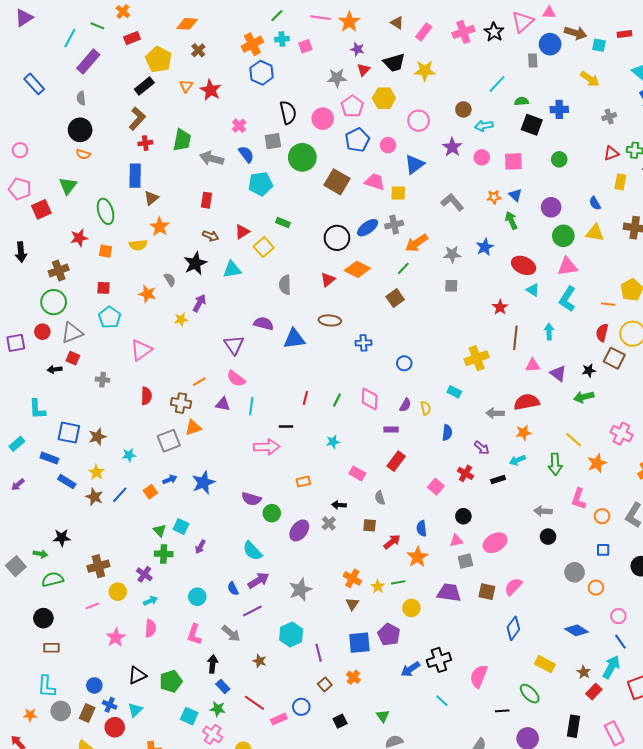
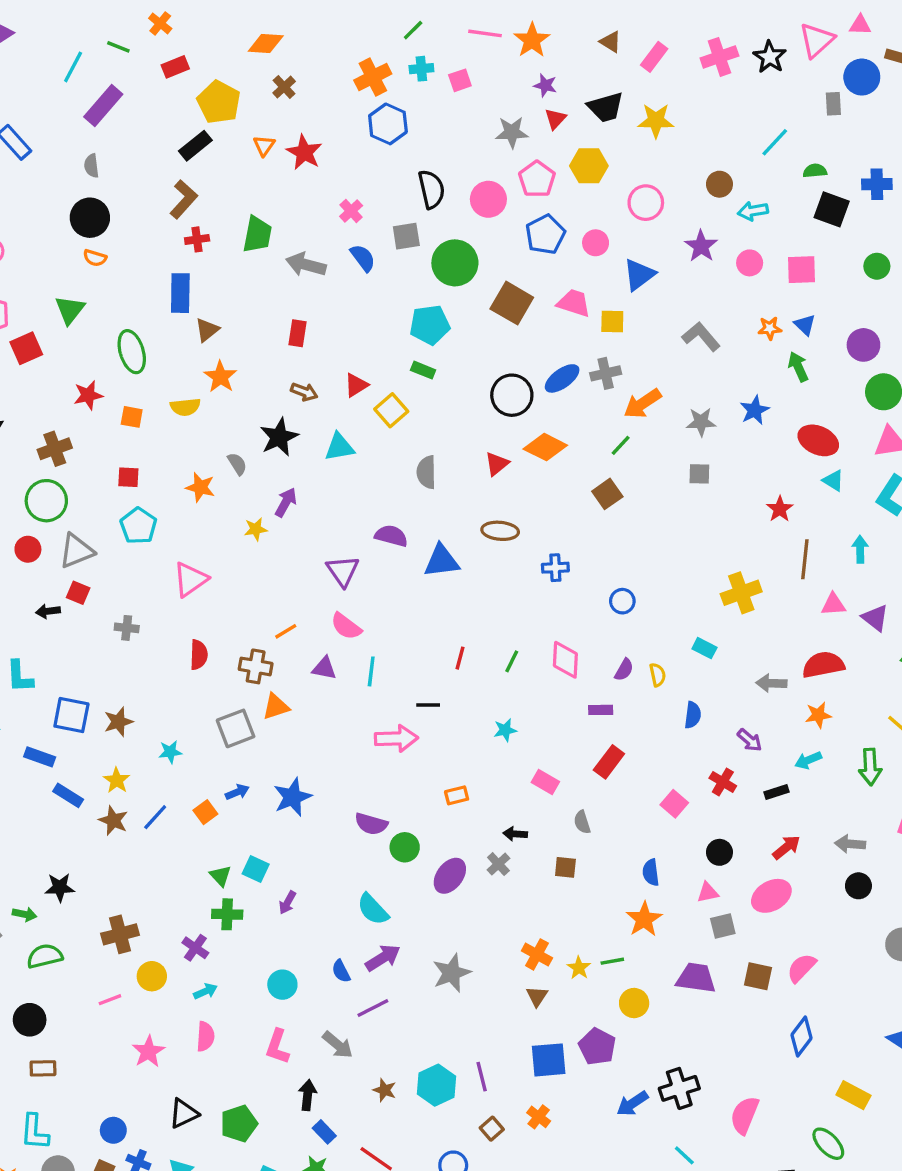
cyan pentagon: (261, 184) -> (430, 325), moved
red arrow: (392, 542) -> (786, 847), moved
cyan hexagon: (291, 634) -> (436, 1085), moved

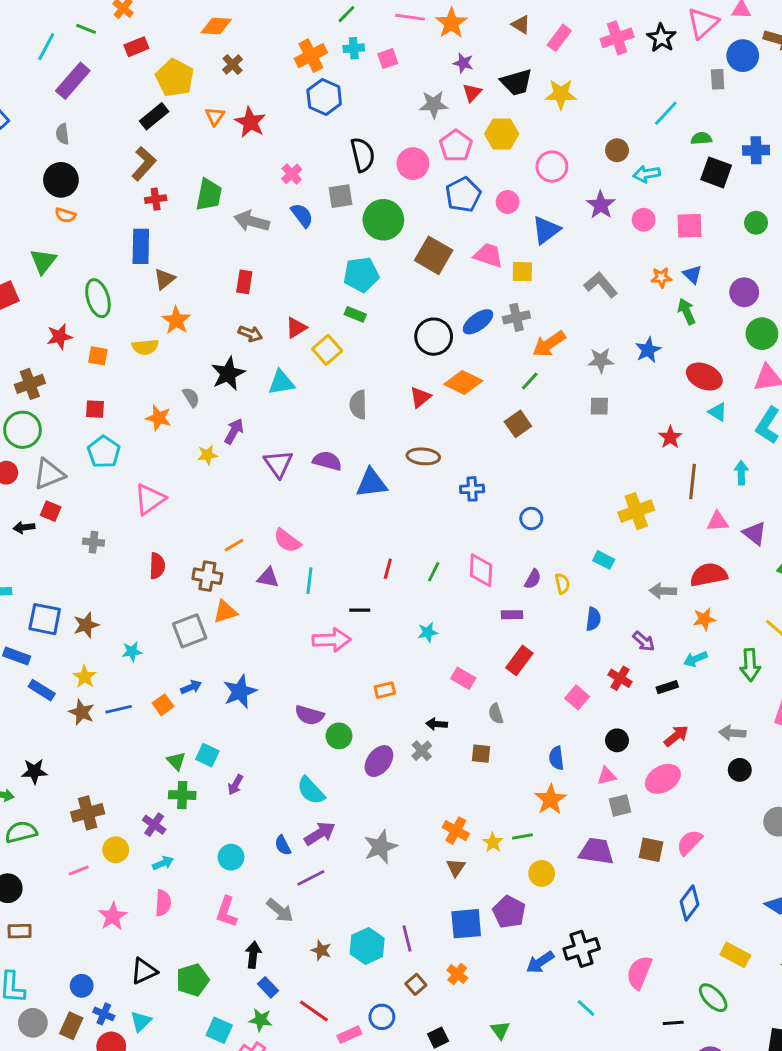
purple triangle: (343, 571) -> (278, 464), moved
blue line: (155, 817) -> (119, 709), turned 35

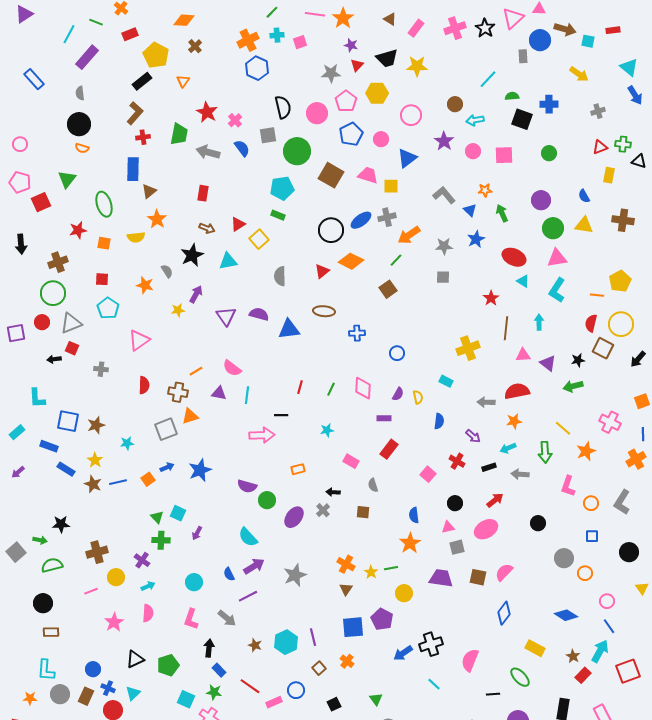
red star: (250, 122) -> (207, 112), moved
blue triangle: (692, 274) -> (470, 210), moved
gray arrow: (732, 733) -> (520, 474), moved

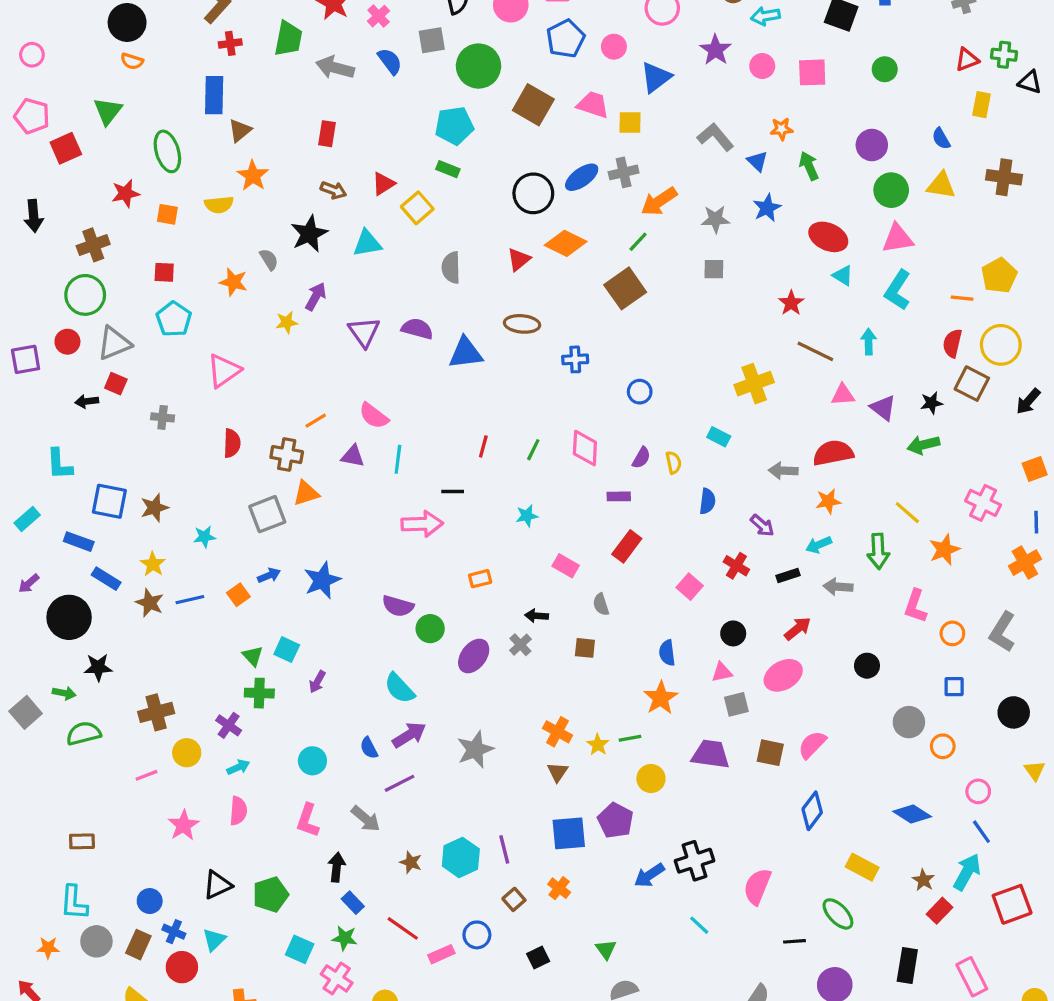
brown square: (388, 289) -> (625, 288), size x1.4
brown line: (506, 328) -> (815, 351), turned -70
black circle: (43, 603) -> (69, 617), moved, size x1.4

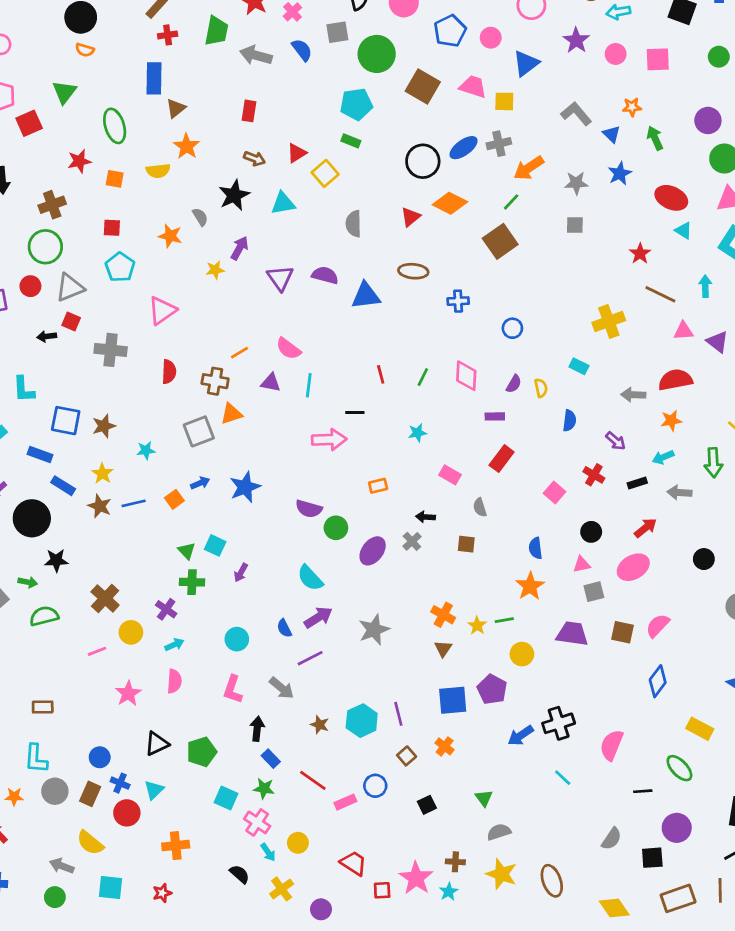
gray cross: (163, 417) -> (111, 350), size x1.6
red line: (483, 446) -> (381, 374), turned -30
brown cross: (156, 712) -> (105, 598), turned -32

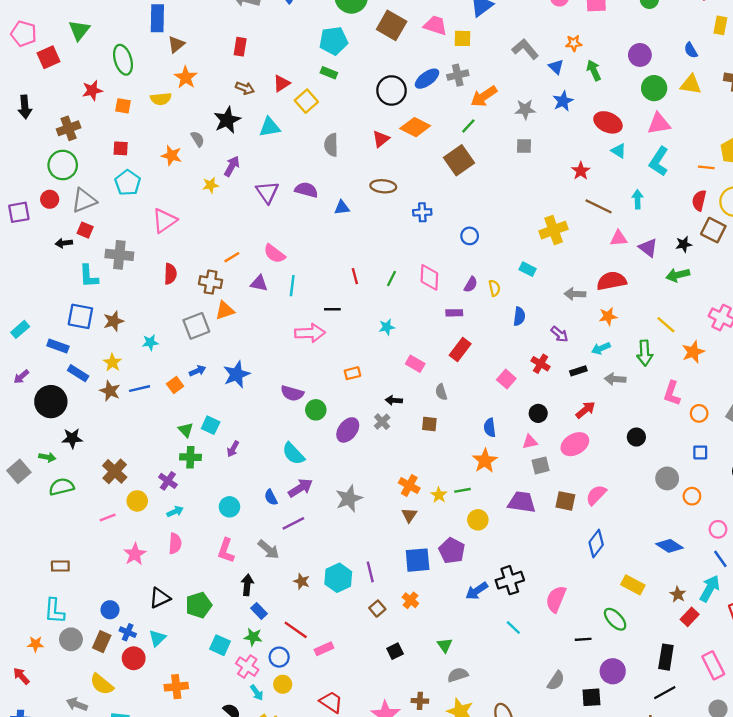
blue triangle: (366, 296) -> (342, 208), size x0.6
cyan L-shape: (24, 389) -> (89, 276), moved
blue circle: (375, 786) -> (279, 657), moved

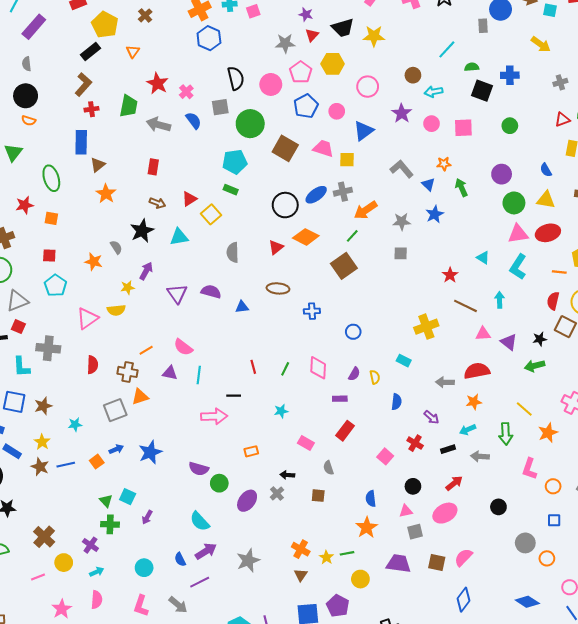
yellow semicircle: (161, 99) -> (116, 310), moved
red ellipse: (608, 122) -> (548, 233), moved, turned -40

